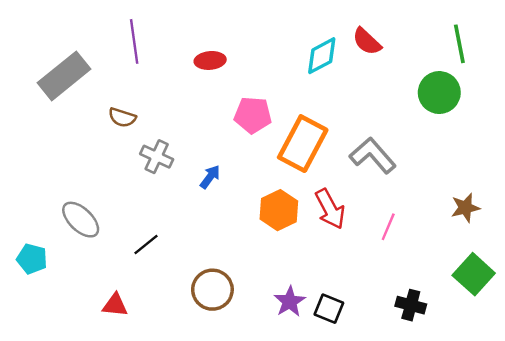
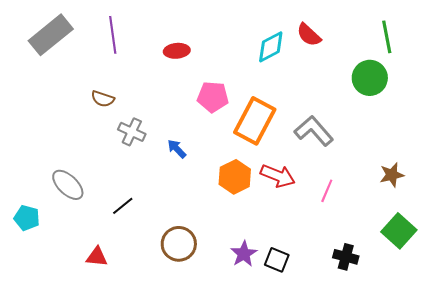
gray rectangle: (64, 76) -> (51, 35), moved
blue arrow: (210, 177) -> (177, 149), turned -80
red arrow: (330, 209) -> (278, 176), turned -40

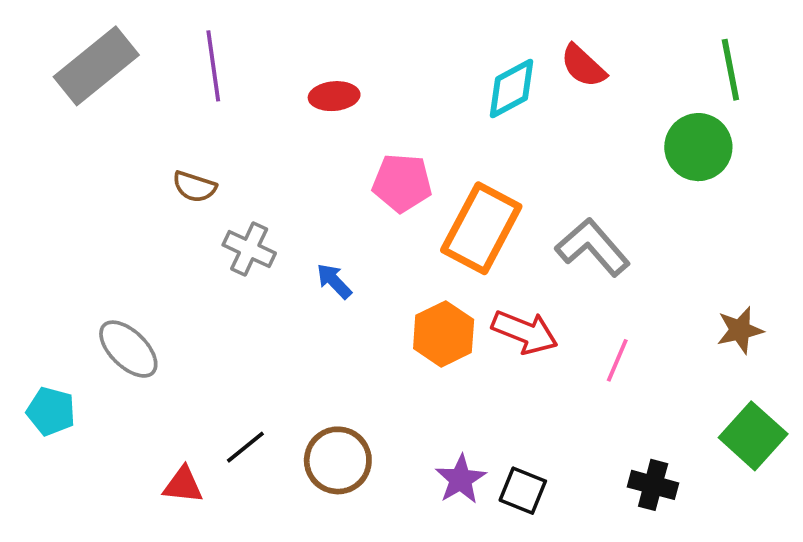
black line: (123, 206) -> (245, 447), moved

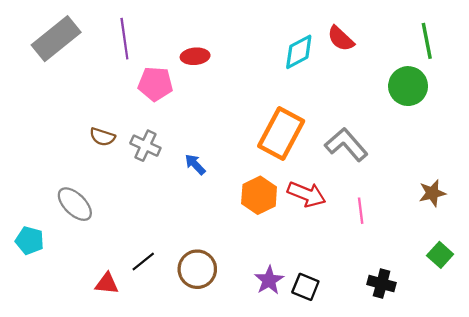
pink pentagon: (402, 183) -> (155, 84), moved
brown semicircle: (194, 187) -> (102, 137), moved
pink line: (617, 360) -> (361, 211), turned -30
green square: (753, 436) -> (440, 255), size x0.7

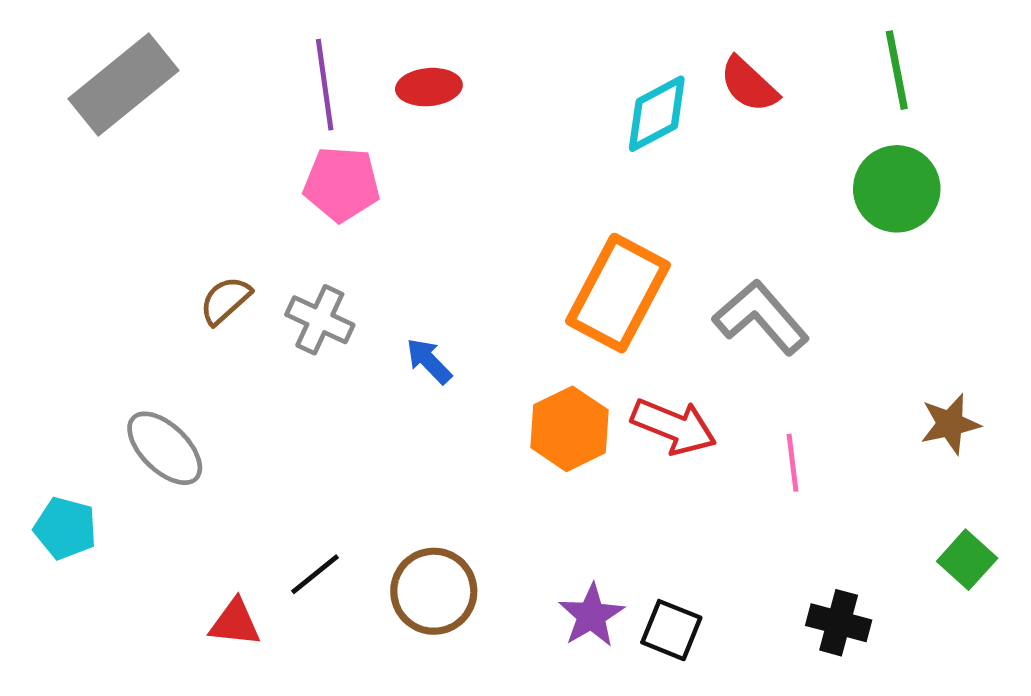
purple line: (124, 39) -> (325, 85), moved
green line: (427, 41) -> (897, 70), moved
red ellipse: (195, 56) -> (429, 87), moved
brown semicircle: (102, 137) -> (225, 300), turned 120

